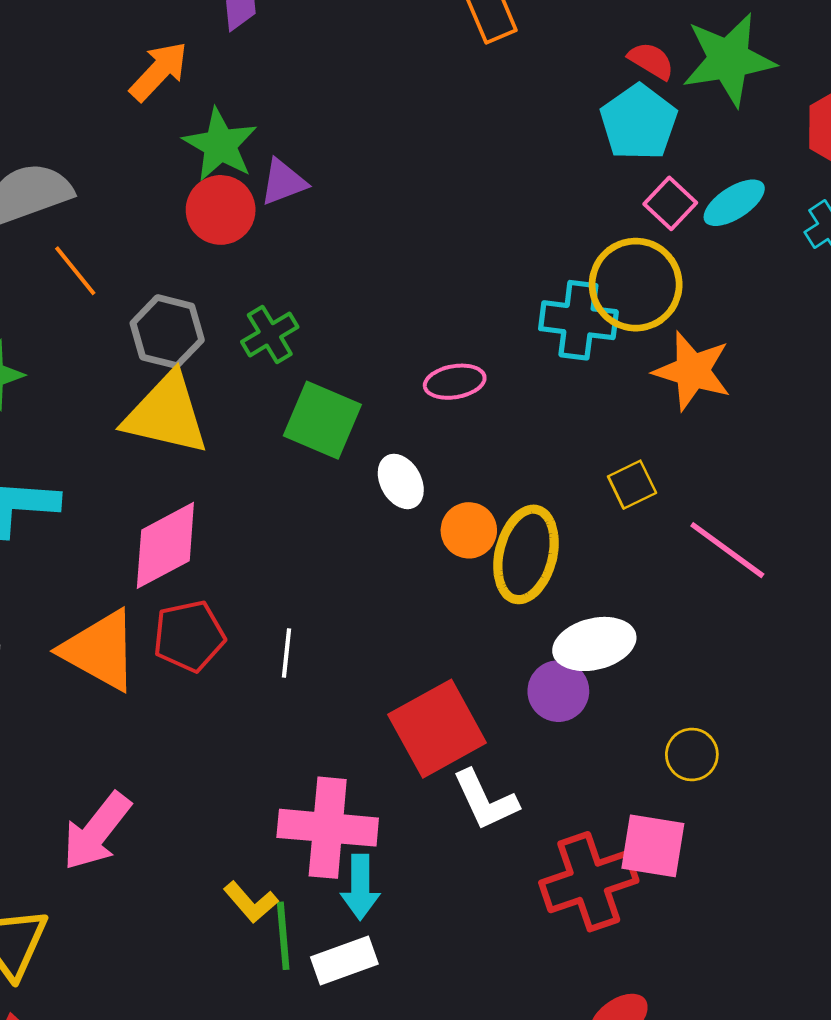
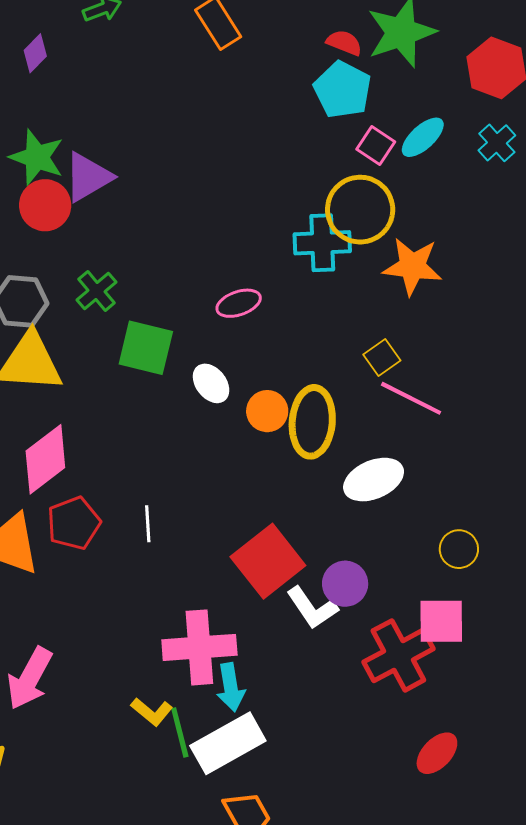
purple triangle: (283, 182) -> (88, 177), size x1.4
pink line: (727, 550) -> (411, 398), moved
purple circle: (558, 691) -> (345, 584), moved
white rectangle: (344, 960) -> (228, 743), size x1.5

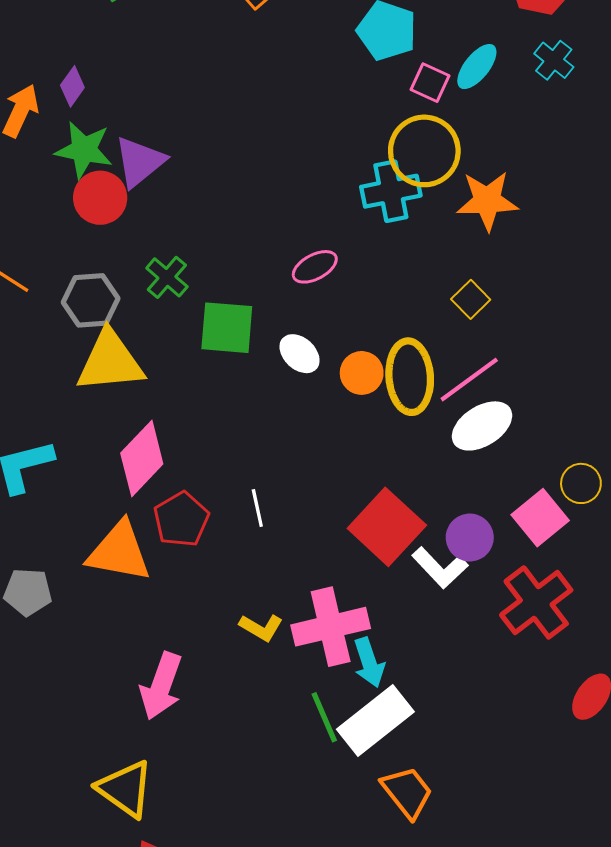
purple diamond: (35, 53) -> (72, 86), moved
pink line: (411, 398) -> (469, 380), moved, turned -54
pink square: (441, 621) -> (540, 518), moved, turned -30
yellow L-shape: (152, 712) -> (261, 628), moved

